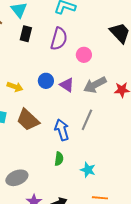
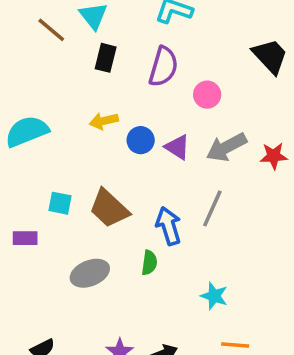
yellow arrow: (15, 87) -> (104, 121), moved, turned 147
green semicircle: (59, 159) -> (149, 263), moved
gray ellipse: (17, 178) -> (90, 273), moved

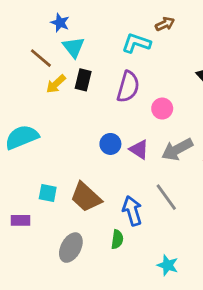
yellow arrow: (104, 121) -> (56, 84), moved, turned -30
gray line: (212, 208) -> (166, 197), turned -60
gray ellipse: (90, 273) -> (71, 248), turned -40

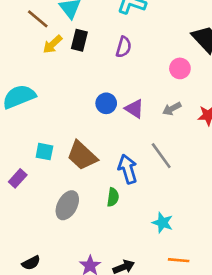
purple semicircle: (128, 87) -> (124, 47), size x0.7
pink circle: (162, 109) -> (180, 68), moved
gray arrow: (177, 149) -> (172, 109), size x0.6
purple rectangle: (20, 220) -> (18, 178), turned -48

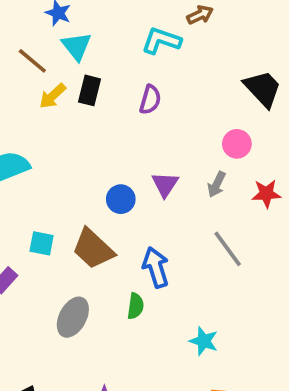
pink circle: (180, 68) -> (237, 144), moved
blue circle: (106, 103) -> (121, 199), moved
purple triangle: (134, 109) -> (165, 184), turned 30
gray arrow: (172, 109) -> (217, 184), turned -36
gray line: (161, 156) -> (228, 249), moved

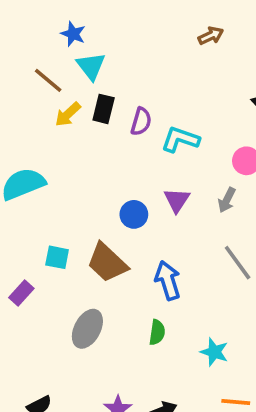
cyan L-shape: (161, 41) -> (180, 139), moved
purple semicircle: (150, 100) -> (141, 121), moved
green semicircle: (136, 306) -> (157, 332), moved

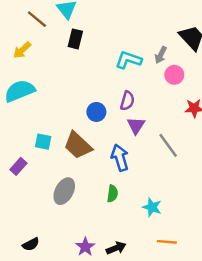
yellow arrow: (68, 114) -> (22, 50), moved
purple semicircle: (141, 121) -> (127, 101), moved
purple triangle: (177, 200) -> (136, 126), moved
gray arrow: (227, 200) -> (161, 55), moved

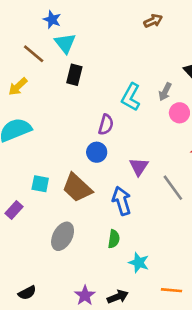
cyan L-shape: (129, 60) -> (131, 97), turned -80
purple semicircle: (127, 101) -> (106, 125), moved
cyan star: (152, 207) -> (139, 263), moved

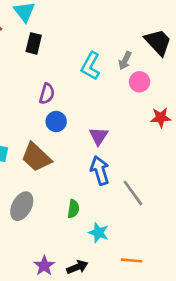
purple semicircle: (106, 125) -> (47, 94), moved
gray line: (173, 188) -> (133, 193), moved
blue arrow: (122, 201) -> (100, 170), moved

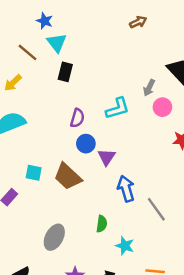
cyan L-shape: (91, 66) -> (117, 108), moved, turned -135
purple triangle: (98, 136) -> (107, 157), moved
gray ellipse: (22, 206) -> (54, 237), moved

